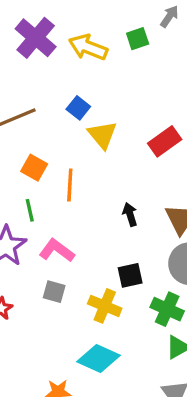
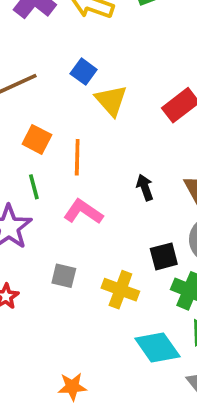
pink L-shape: (57, 251) -> (83, 212), moved
black square: (130, 275) -> (164, 256), moved
cyan diamond: (99, 358) -> (157, 348), moved, turned 33

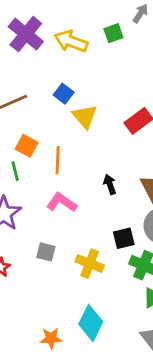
green line: (34, 187) -> (15, 171), moved
cyan diamond: (157, 348) -> (91, 323), moved, turned 60

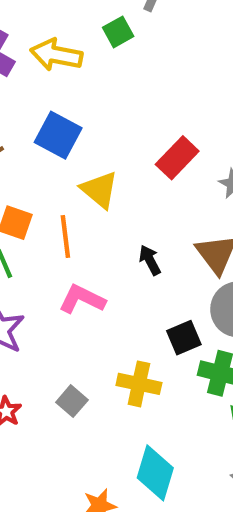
blue square: (64, 94) -> (58, 135), size x1.5
yellow triangle: (85, 116) -> (99, 190), moved
gray square: (46, 252) -> (72, 401), moved, turned 36

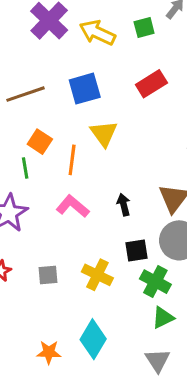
blue square: (58, 135) -> (85, 89), turned 32
red rectangle: (177, 158) -> (151, 84), moved
black arrow: (150, 260) -> (124, 205), moved
gray square: (72, 401) -> (48, 275), turned 30

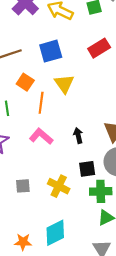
orange square: (40, 142) -> (25, 82), moved
green cross: (155, 282) -> (101, 191), turned -30
cyan diamond: (93, 339) -> (55, 233), turned 32

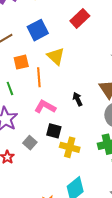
orange square: (25, 82) -> (21, 62), turned -35
black square: (87, 169) -> (54, 131), moved, turned 35
gray square: (23, 186) -> (30, 143), moved, turned -32

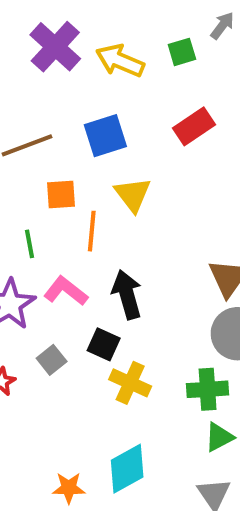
black arrow: (78, 99) -> (127, 295), moved, size x1.6
pink L-shape: (45, 107) -> (66, 291), moved

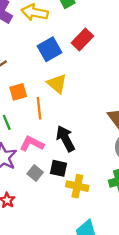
blue square: (105, 136) -> (49, 49), moved
gray square: (52, 360) -> (35, 173), moved

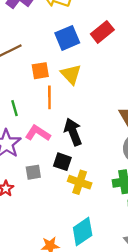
orange square: (18, 92) -> (40, 71), moved
gray square: (35, 173) -> (33, 172), moved, turned 35

